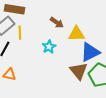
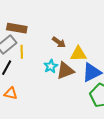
brown triangle: (79, 71) -> (65, 71), moved, turned 48

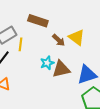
brown rectangle: (17, 28) -> (38, 21), moved
yellow triangle: (78, 54) -> (77, 37), moved, turned 30

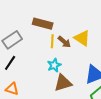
yellow line: (21, 44) -> (52, 41), moved
brown triangle: (61, 69) -> (63, 83), moved

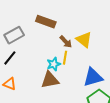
yellow line: (52, 41) -> (65, 58), moved
brown triangle: (63, 83) -> (50, 80), moved

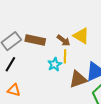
brown rectangle: (46, 22) -> (35, 40), moved
brown triangle: (50, 80) -> (78, 79), moved

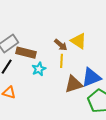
brown rectangle: (35, 40) -> (26, 53), moved
cyan star: (55, 64) -> (39, 69), moved

